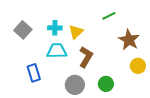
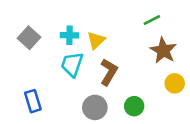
green line: (109, 16) -> (152, 20), moved
cyan trapezoid: (57, 51) -> (72, 64), turned -70
blue rectangle: (34, 73) -> (33, 101), moved

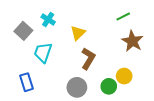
cyan cross: (70, 35) -> (48, 20), moved, turned 32
cyan trapezoid: (72, 64) -> (43, 52), moved
yellow circle: (175, 83) -> (124, 76), moved

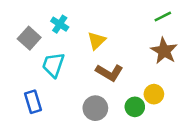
green line: (123, 16) -> (163, 17), moved
brown L-shape: (88, 59) -> (109, 73), turned 90

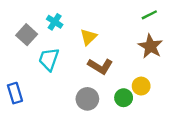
blue rectangle: (33, 102) -> (15, 93), moved

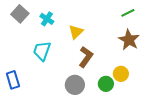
gray square: (27, 35) -> (20, 14), moved
brown L-shape: (100, 66) -> (86, 57), turned -85

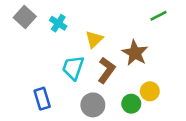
brown star: (129, 40) -> (135, 53), moved
cyan trapezoid: (42, 51) -> (73, 68), moved
blue rectangle: (13, 80) -> (42, 99), moved

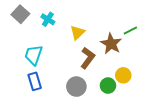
green line: (158, 16) -> (130, 31), moved
cyan trapezoid: (73, 68) -> (34, 55), moved

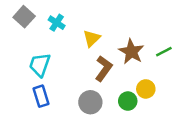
green line: (130, 31) -> (164, 52), moved

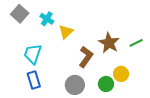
yellow triangle: (92, 38) -> (66, 32), moved

